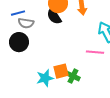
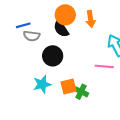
black circle: (19, 42) -> (53, 56), moved
cyan star: (45, 78) -> (42, 84), moved

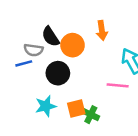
orange circle: (65, 15) -> (72, 45), moved
blue line: (23, 25) -> (24, 63), moved
black semicircle: (61, 29) -> (51, 37), moved

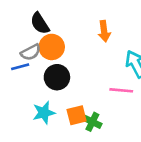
black semicircle: (51, 37) -> (40, 23), moved
orange circle: (72, 45) -> (52, 47), moved
gray semicircle: (33, 50) -> (31, 52), turned -36

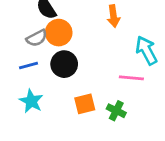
blue line: (20, 67) -> (28, 65), moved
cyan star: (44, 113) -> (31, 101), moved, turned -30
green cross: (92, 122) -> (116, 111), moved

